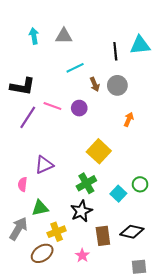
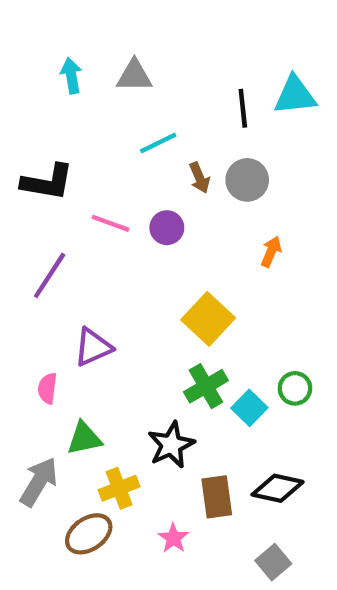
purple line: (28, 117) -> (50, 275), moved
green cross: (86, 183) -> (206, 386), moved
gray square: (139, 267) -> (273, 562), moved, turned -35

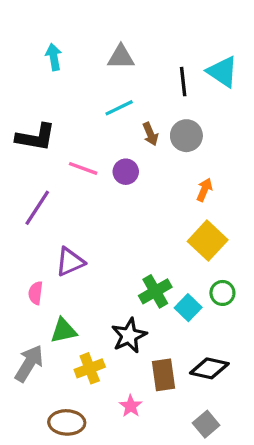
gray triangle: (134, 76) -> (121, 57), moved
cyan triangle: (295, 95) -> (222, 72), turned 40
yellow square: (208, 319) -> (208, 241), moved
brown ellipse: (89, 534) -> (67, 422), moved, turned 36

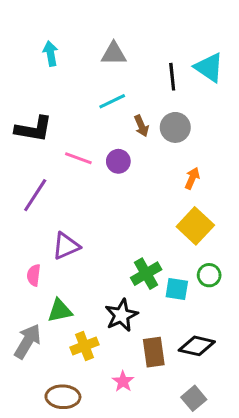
cyan square: (188, 308) -> (177, 289), turned -35

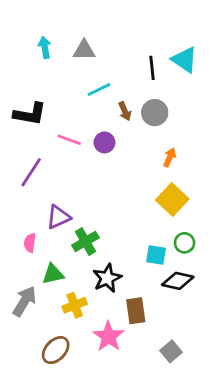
gray triangle: (114, 54) -> (84, 50), moved
green cross: (146, 274) -> (85, 241), moved
black diamond: (197, 346) -> (178, 281), moved
pink star: (123, 381) -> (109, 336), size x1.6
brown ellipse: (63, 397) -> (56, 350), turned -48

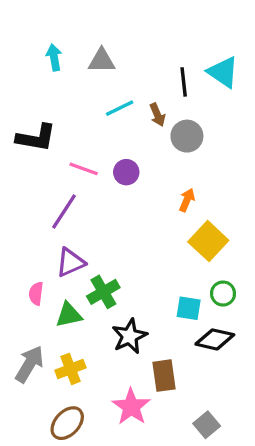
brown arrow: (125, 111) -> (157, 115), moved
orange arrow: (170, 157) -> (187, 200), moved
purple line: (31, 172) -> (64, 212), moved
green triangle: (53, 274) -> (69, 315), moved
yellow cross: (75, 305) -> (70, 369), moved

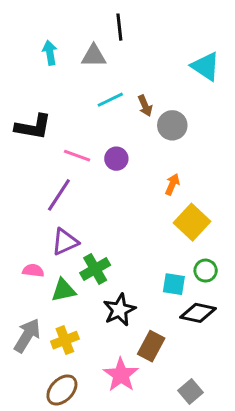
black line: (184, 82) -> (119, 27), moved
pink semicircle: (36, 294) -> (33, 271), turned 90
brown rectangle: (164, 376) -> (151, 346), turned 36

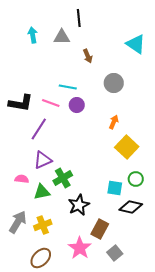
cyan line: (110, 100) -> (68, 87), moved, turned 36
brown arrow: (145, 106) -> (88, 56), moved
black L-shape: (33, 127) -> (21, 103), moved
gray square: (190, 392) -> (115, 253), moved

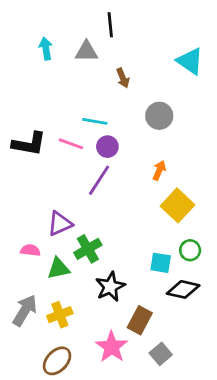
purple line: (39, 129) -> (99, 180), moved

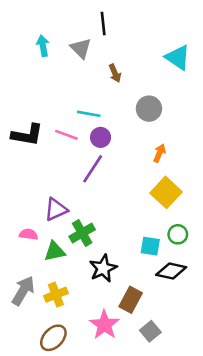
gray triangle: (86, 51) -> (81, 48), turned 45
orange arrow: (159, 170) -> (159, 153), moved

